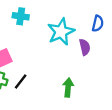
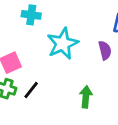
cyan star: (61, 32) -> (63, 44), moved

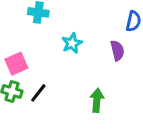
cyan star: (63, 44) -> (72, 43), size x0.6

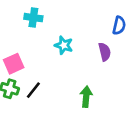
cyan star: (72, 43) -> (64, 45), turned -30

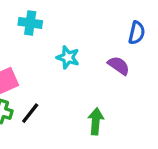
purple semicircle: (105, 52) -> (119, 66), turned -42

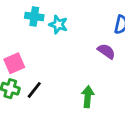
cyan star: (68, 57) -> (58, 25), moved

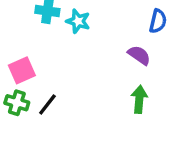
green arrow: (88, 97) -> (139, 99), moved

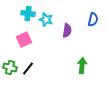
purple semicircle: (139, 55) -> (67, 31), moved, turned 64
pink square: (22, 70) -> (24, 40), moved

